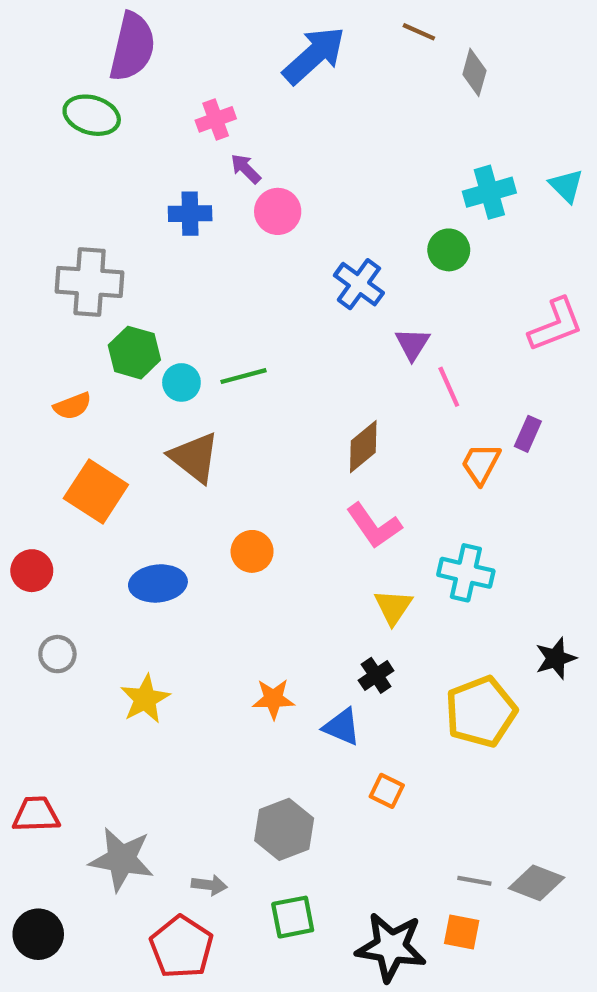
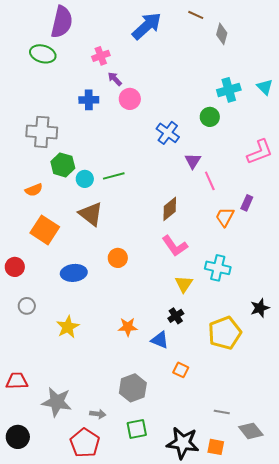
gray diamond: (536, 883) -> (251, 431), moved, turned 30
orange square: (462, 932) -> (216, 447), moved

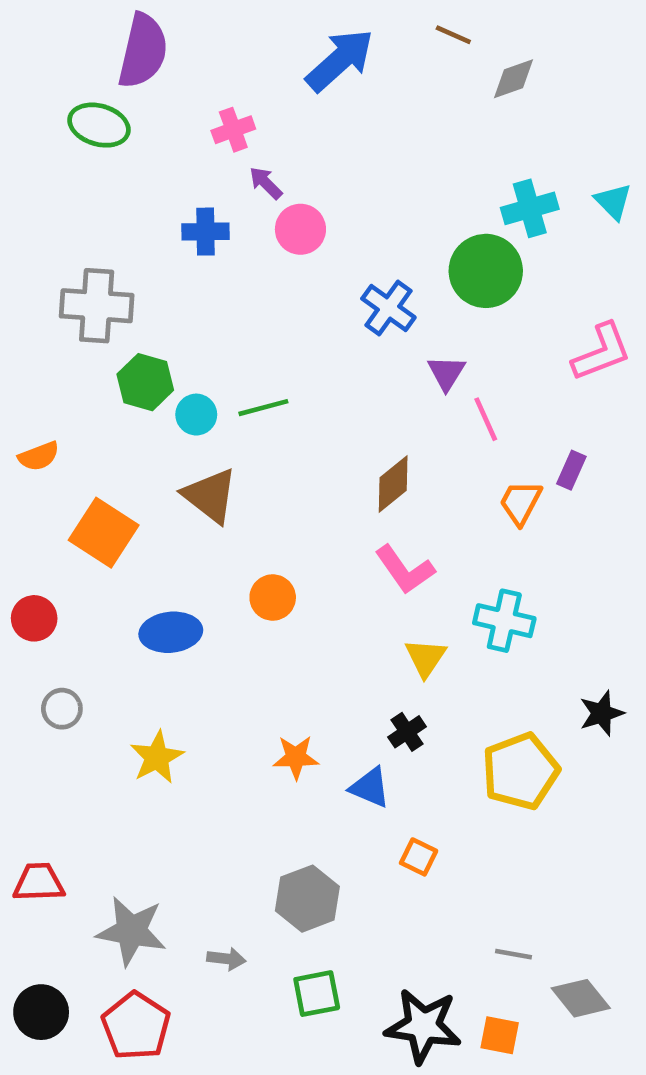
gray diamond: (222, 34) -> (514, 79), turned 55
green circle: (210, 117) -> (486, 271), size x1.6
orange semicircle: (34, 190) -> (39, 456), moved
red pentagon: (85, 443) -> (136, 1026), moved

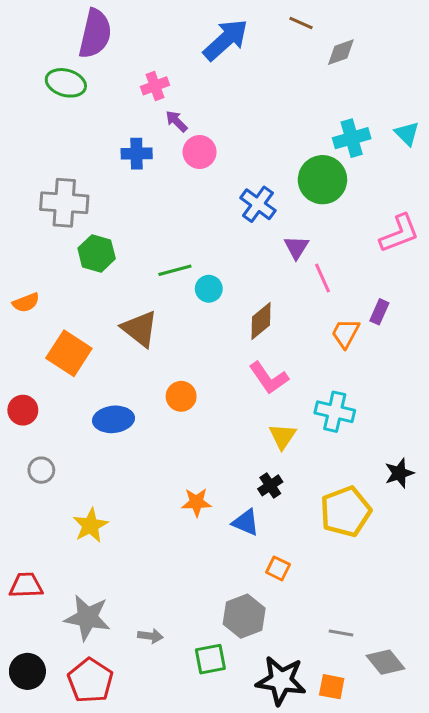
cyan circle: (196, 415) -> (209, 289), moved
yellow star: (157, 757) -> (90, 525), moved
gray hexagon: (307, 899) -> (244, 616), moved

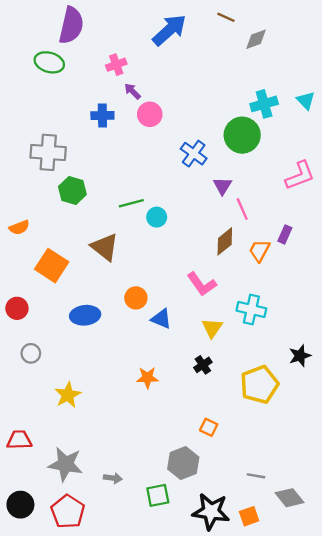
brown diamond: (261, 321) -> (225, 241), moved
blue triangle: (246, 522) -> (161, 319), moved
orange square: (332, 687) -> (249, 516), turned -30

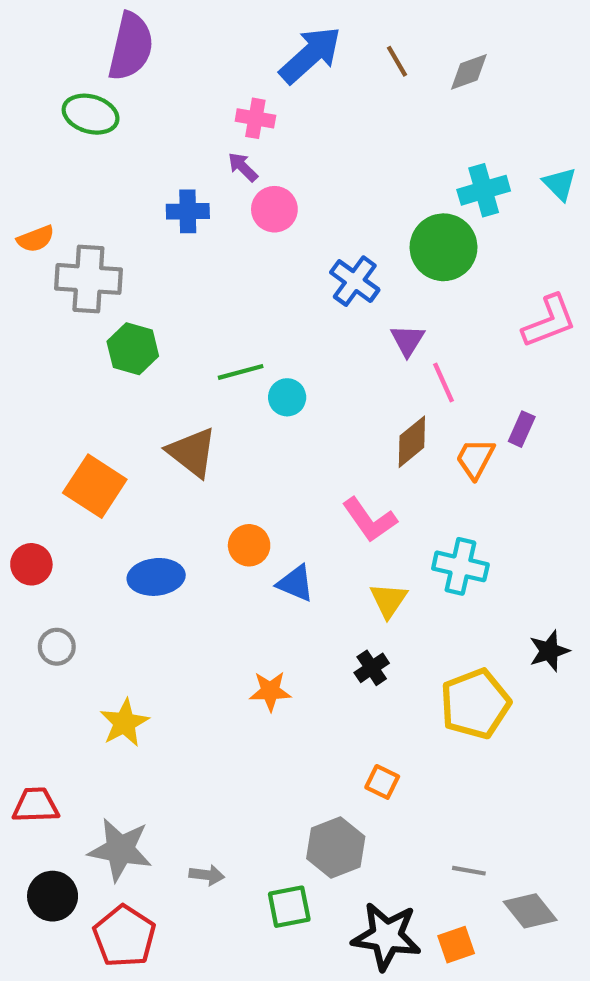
brown line: (226, 17) -> (397, 61), moved, turned 36
pink cross: (116, 65) -> (255, 118), moved, turned 30
orange semicircle: (19, 227) -> (36, 239), moved
black circle: (20, 505) -> (53, 896), moved

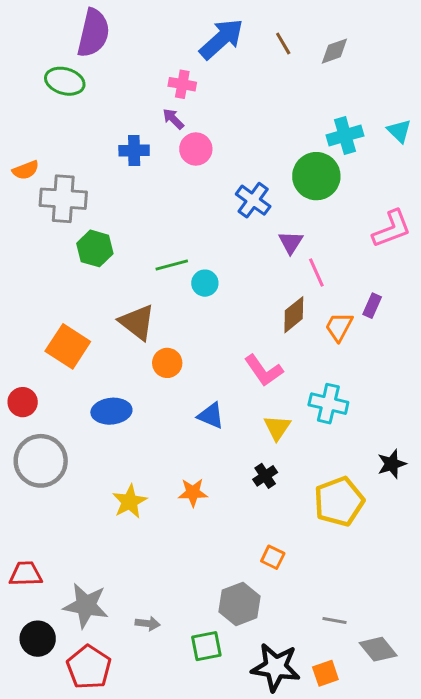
orange circle: (249, 545) -> (167, 363), moved
gray circle: (57, 647) -> (41, 461), size x2.0
yellow star: (124, 723) -> (130, 502), moved

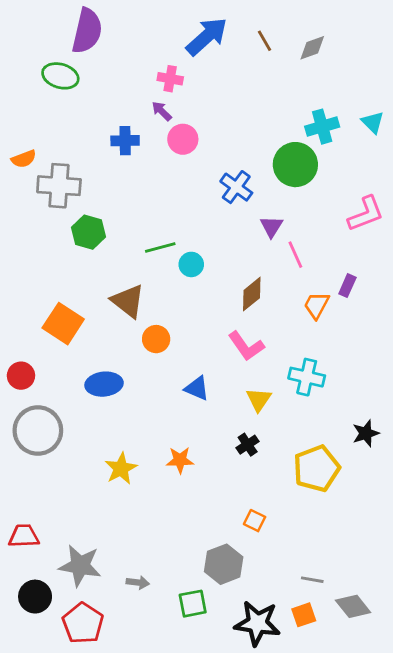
brown diamond: (294, 315) -> (252, 294), moved
orange square: (325, 673) -> (304, 615), moved

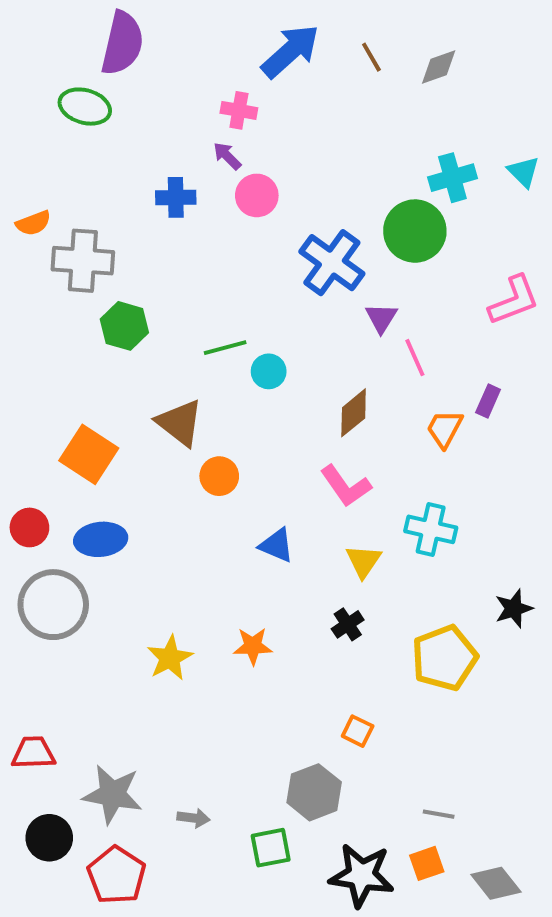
blue cross: (236, 187) -> (332, 263), size x1.4
blue ellipse: (104, 384) -> (101, 539), moved
gray diamond: (353, 606) -> (496, 883), moved

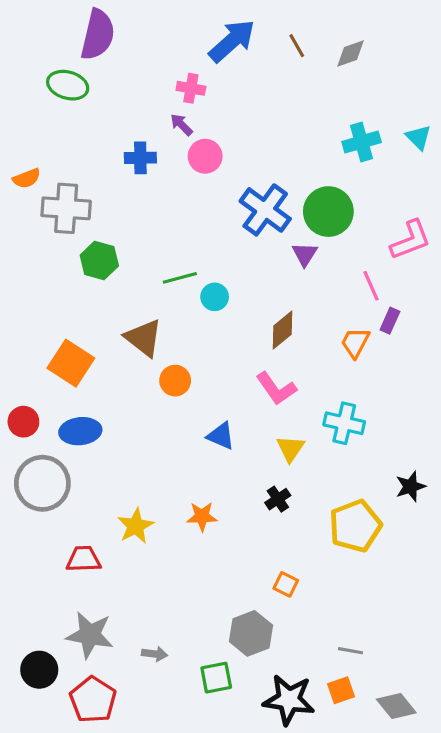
green circle: (415, 231) -> (328, 212), moved
pink line: (415, 358) -> (371, 286), moved
red trapezoid: (33, 753) -> (83, 559), moved

